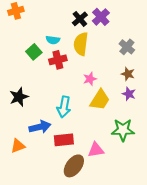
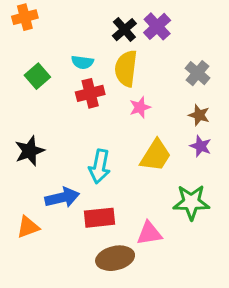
green square: (34, 52) -> (37, 76), moved
pink star: (90, 79) -> (140, 107), moved
brown ellipse: (74, 166) -> (115, 258), turned 40

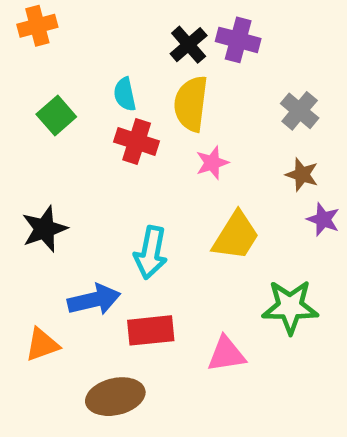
purple cross: (157, 26) -> (238, 40), turned -32
cyan semicircle: (82, 62) -> (125, 94), turned 70
red cross: (90, 93) -> (137, 141), turned 32
purple star: (201, 146) -> (323, 219), moved
brown ellipse: (115, 258) -> (115, 397), moved

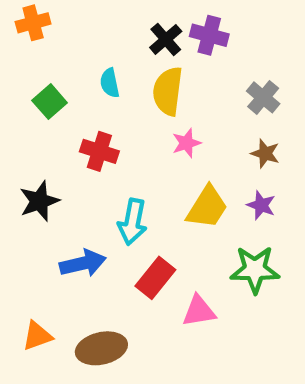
red cross: (137, 141) -> (99, 151), moved
purple star: (323, 219) -> (261, 205), moved
red rectangle: (151, 330) -> (155, 278), moved, turned -45
orange triangle: (42, 345) -> (37, 336), moved

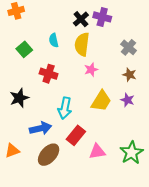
green star: (255, 270) -> (132, 153), moved, turned -30
orange triangle: (37, 336) -> (12, 151), moved
brown ellipse: (101, 348) -> (49, 155), moved, turned -35

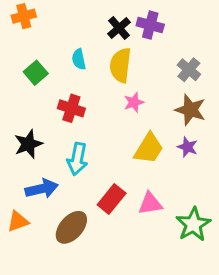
brown star: (130, 75) -> (190, 110), size x1.5
cyan arrow: (65, 108) -> (77, 159), moved
blue arrow: (40, 128) -> (42, 189), moved
pink triangle: (97, 152) -> (150, 204), moved

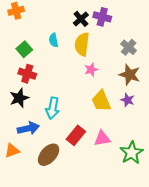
red cross: (71, 108) -> (27, 74), moved
yellow trapezoid: (149, 149) -> (101, 101), turned 125

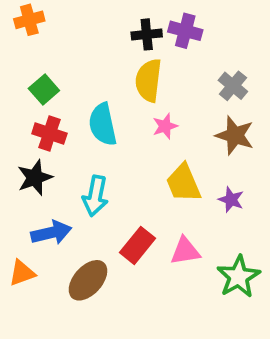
black cross: (81, 19) -> (147, 34), turned 35
cyan semicircle: (54, 40) -> (103, 124), moved, size x1.6
purple star: (128, 100) -> (231, 200), moved

